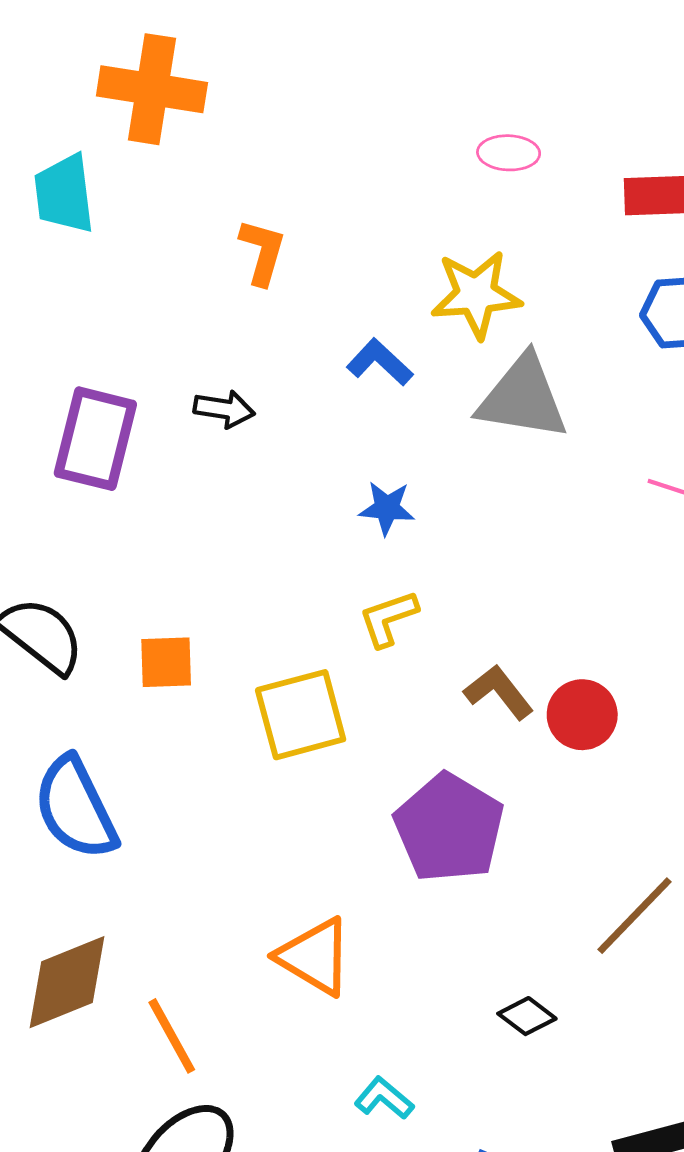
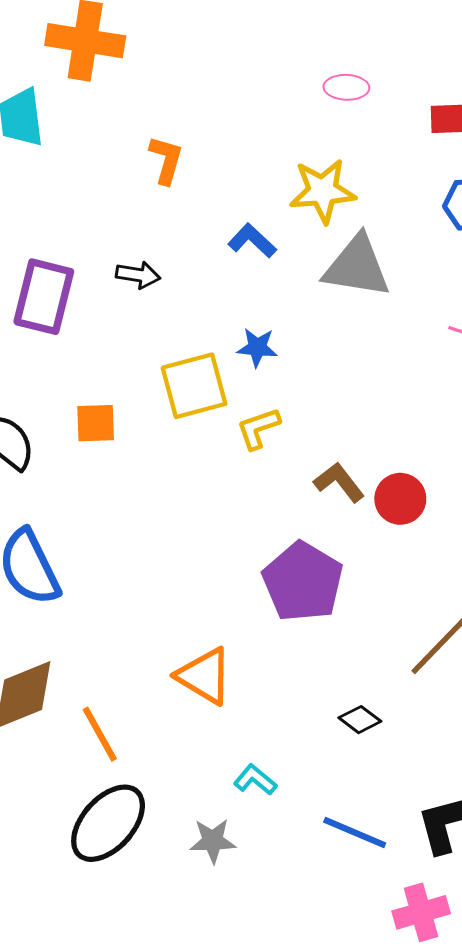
orange square: (166, 662) -> (96, 423), moved
yellow square: (301, 715) -> (194, 386), moved

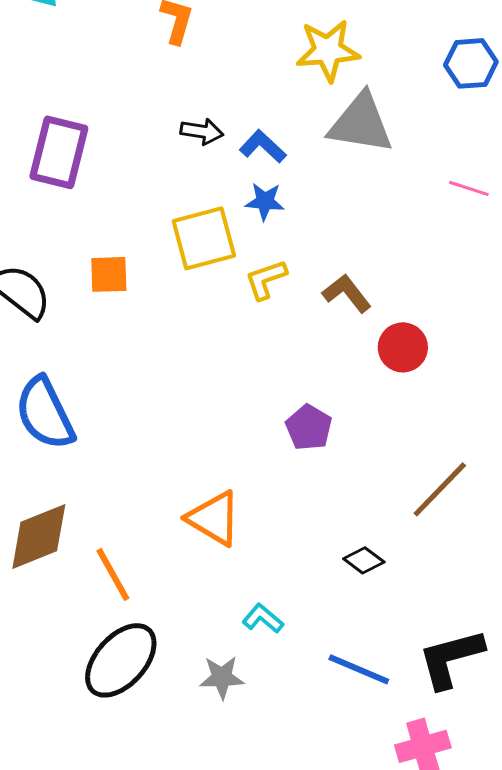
blue L-shape: (252, 241) -> (263, 146), moved
black arrow: (138, 275) -> (202, 131), moved
brown L-shape: (339, 482) -> (347, 293), moved
purple pentagon: (303, 582) -> (309, 427), size x0.6

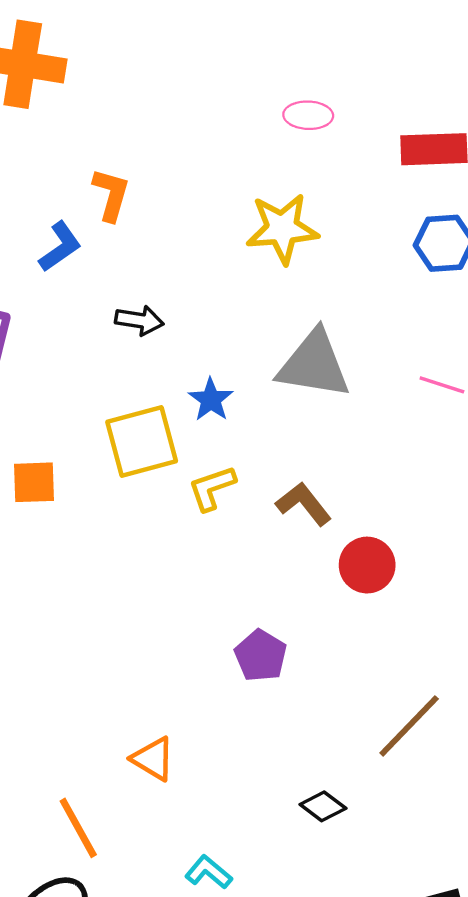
gray triangle: (361, 123) -> (314, 364), moved
blue L-shape: (263, 146) -> (60, 247), moved, turned 102
blue star: (265, 201) -> (211, 400), turned 30
orange triangle: (214, 518) -> (153, 759), size x0.7
orange line: (113, 574) -> (78, 828), moved

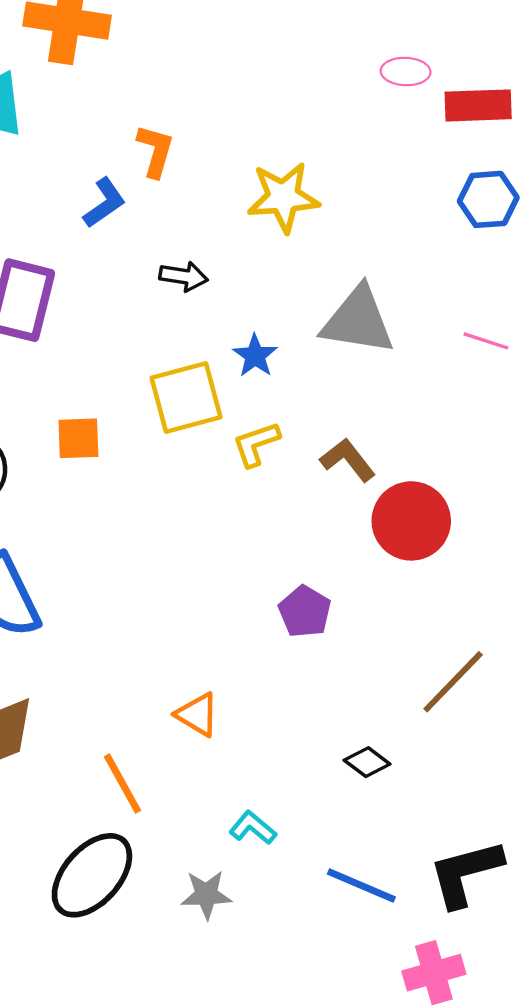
pink ellipse: (308, 115) -> (406, 72), moved
yellow star: (282, 229) -> (283, 197), moved
red circle: (367, 565) -> (411, 521), size x1.4

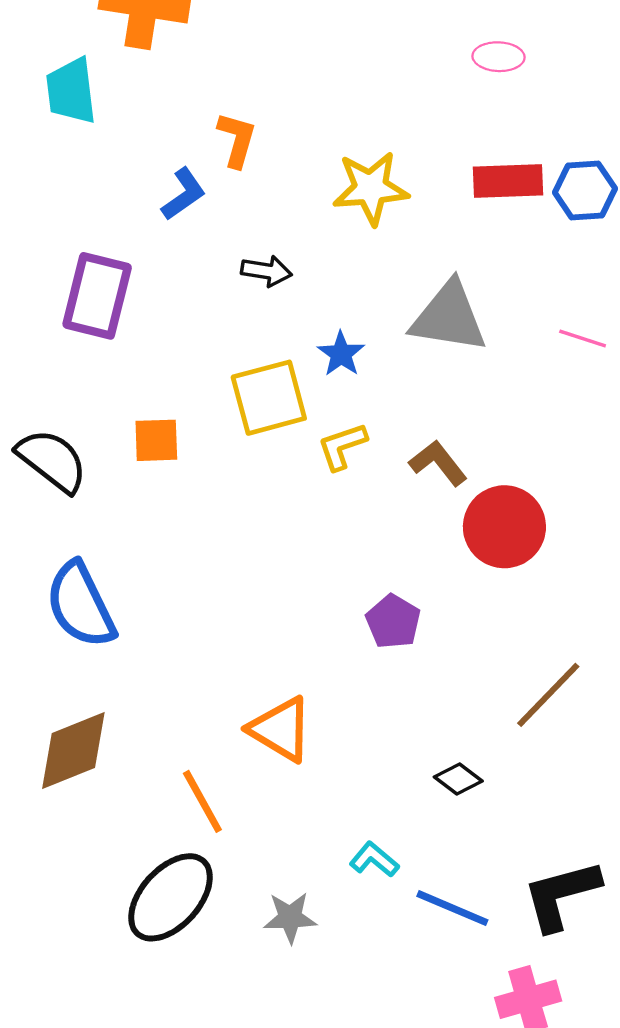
red rectangle: (478, 105) -> (508, 181), moved
orange triangle: (197, 715) -> (281, 729), size x1.4
cyan L-shape: (253, 828) -> (374, 860), moved

